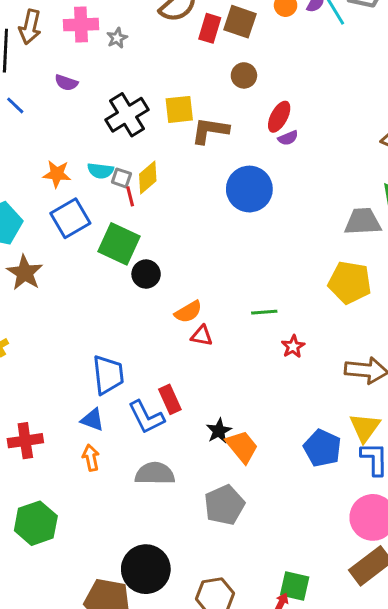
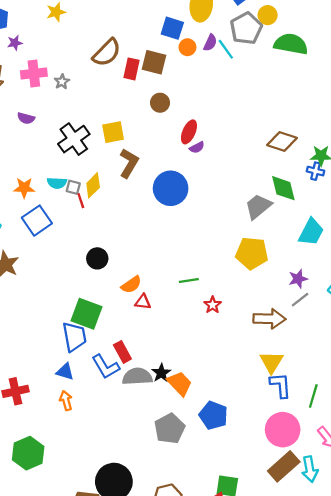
brown L-shape: (210, 131) -> (129, 163), moved, turned 116
gray trapezoid: (363, 222) -> (258, 206), turned -32
green square: (119, 244) -> (87, 314), moved
blue pentagon: (322, 448) -> (213, 415), moved
gray semicircle: (155, 474) -> (137, 376), moved

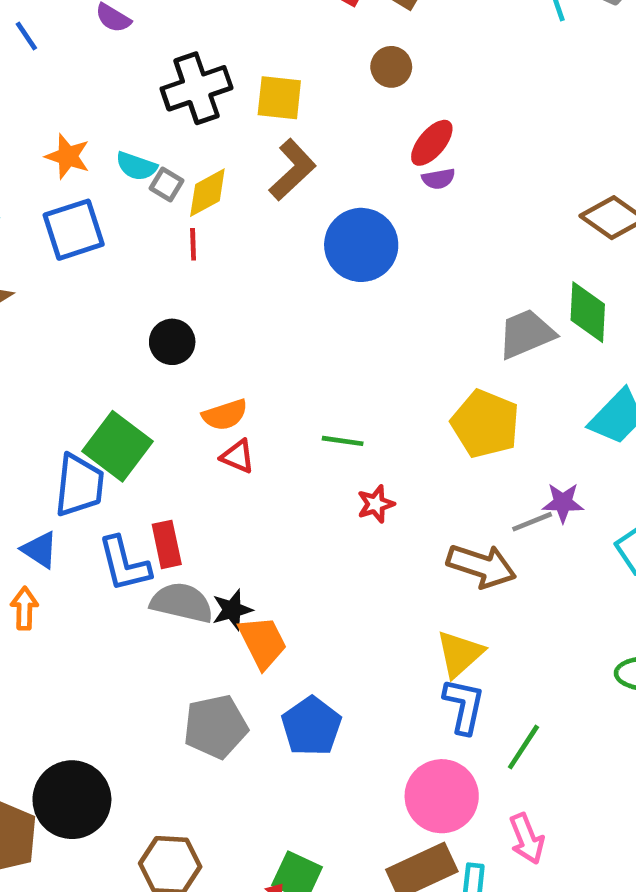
red line: (81, 201) -> (193, 244), moved
gray line: (300, 300) -> (532, 522), moved

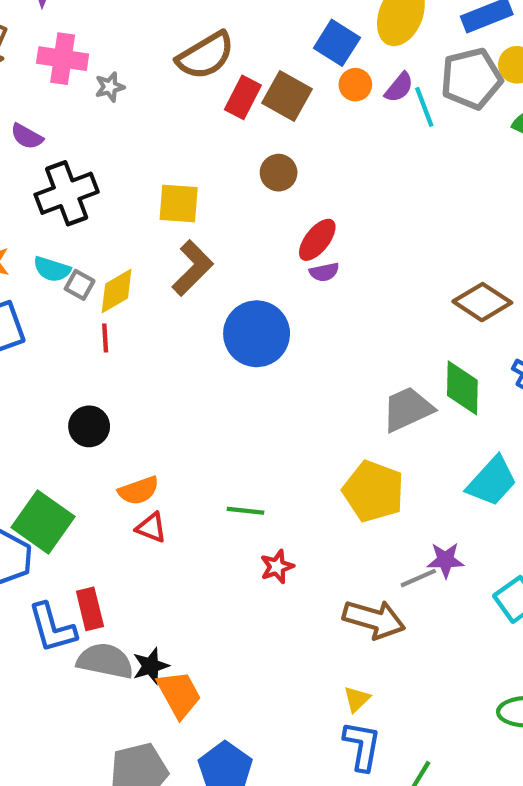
black cross: (197, 88) -> (67, 193), moved
yellow triangle: (460, 654) -> (357, 699), size x0.6

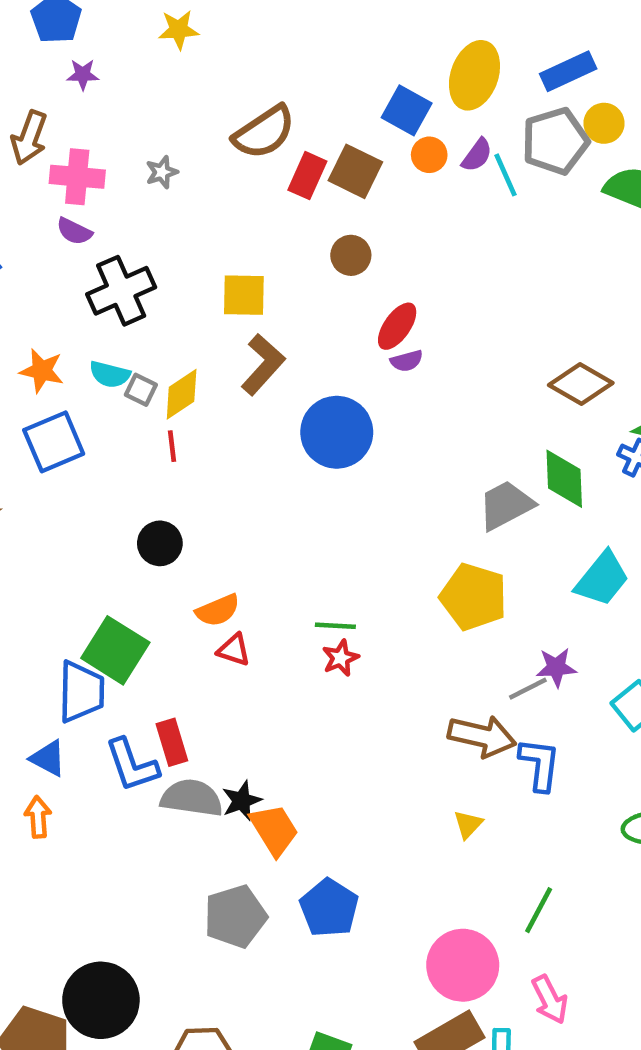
pink cross: (63, 59) -> (77, 177), moved
red star: (277, 567) -> (340, 658), moved
blue L-shape: (362, 746) -> (540, 764), moved

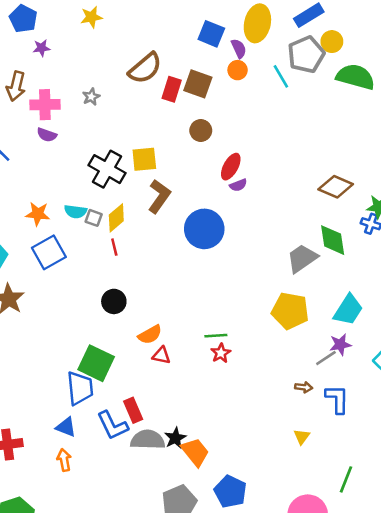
blue square: (407, 110) -> (211, 34), moved
purple semicircle: (477, 155) -> (239, 49), moved, turned -54
black cross: (121, 291) -> (107, 169), moved, turned -30
cyan trapezoid: (602, 579) -> (348, 310), moved
brown arrow: (482, 736) -> (304, 387), size x0.5

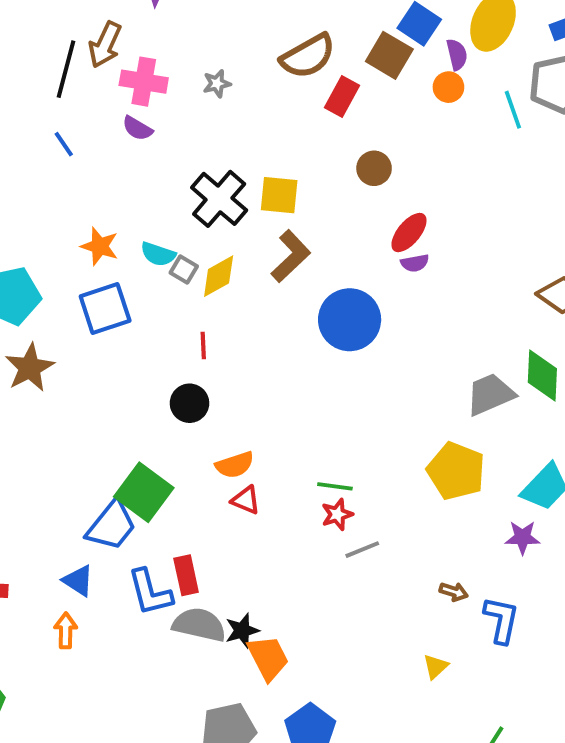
brown square: (198, 84) -> (389, 55), moved
red line: (114, 247) -> (203, 346), moved
gray line: (326, 358) -> (362, 550), moved
blue trapezoid: (80, 388) -> (111, 526), turned 33

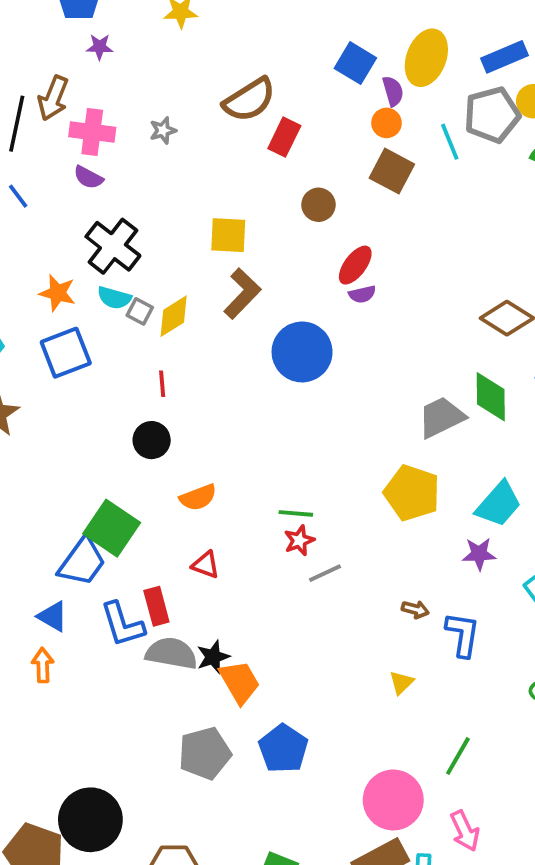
brown square: (389, 55) -> (392, 171), moved
black cross: (219, 199) -> (113, 246), moved
red triangle: (246, 500) -> (206, 565), moved

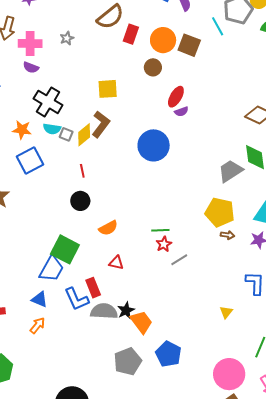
orange circle: (386, 123) -> (163, 40), moved, size x1.6
brown L-shape: (242, 293) -> (101, 124), moved
brown arrow: (415, 609) -> (228, 235), moved
orange arrow: (43, 665) -> (37, 325), turned 48

